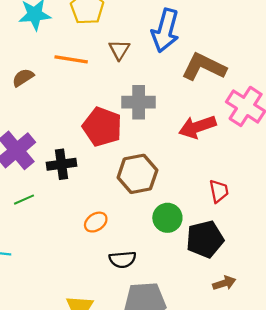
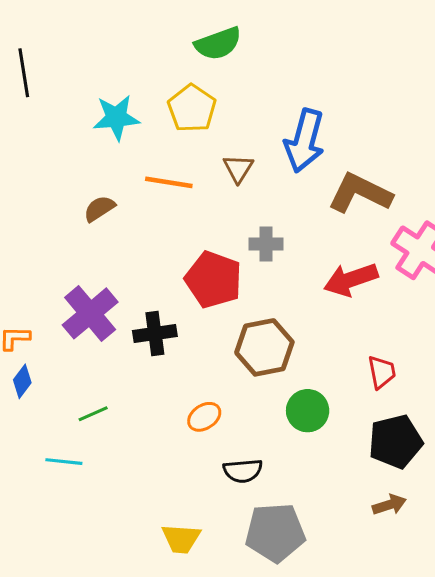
gray cross: (139, 102) -> (266, 244), size x0.7
green line: (24, 200) -> (93, 414), moved
black pentagon: (205, 239) -> (395, 441), moved

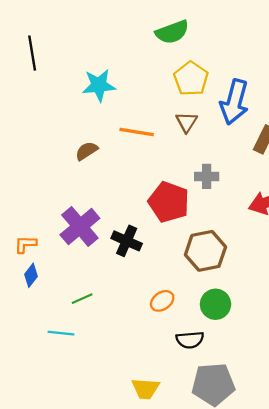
yellow pentagon: (192, 108) -> (191, 79), moved
black cross: (155, 334) -> (127, 241), turned 32
green circle: (308, 411) -> (215, 304), moved

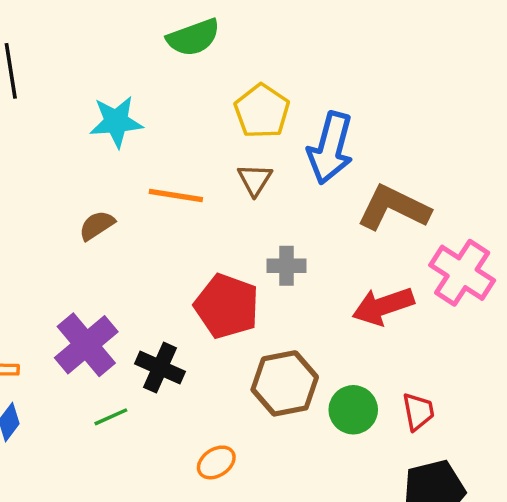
green semicircle: (172, 32) -> (193, 37), moved
green line: (82, 299) -> (111, 417), moved
green circle: (215, 304) -> (353, 410), moved

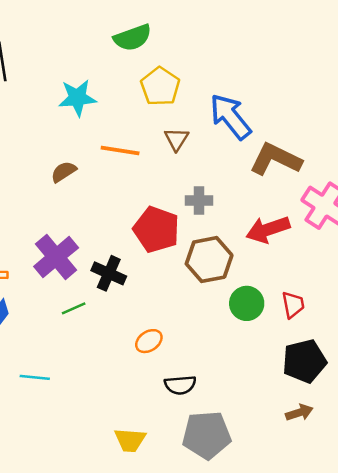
yellow pentagon: (262, 111) -> (160, 87), moved
blue arrow: (330, 148) -> (230, 117), turned 126
brown hexagon: (285, 383) -> (209, 260), moved

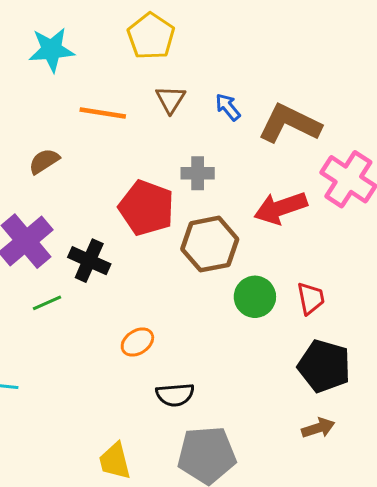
blue arrow: (230, 117) -> (228, 107), moved, size x0.5
brown semicircle: (64, 172) -> (44, 161), moved
black pentagon: (304, 361) -> (324, 366), turned 30
yellow trapezoid: (130, 440) -> (115, 461), turned 72

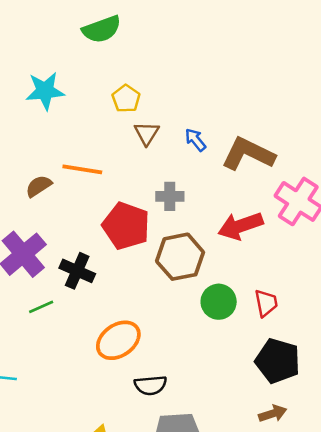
yellow pentagon: (151, 36) -> (126, 99), moved, size x0.7
orange line: (103, 113) -> (82, 169), moved
orange ellipse: (137, 342) -> (118, 340), size x1.6

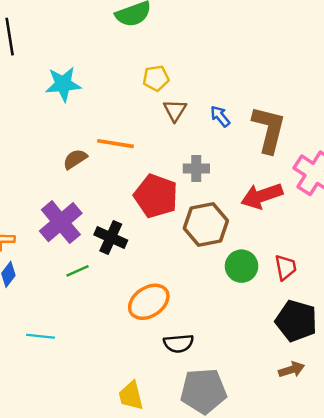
cyan star: (45, 91) -> (63, 84), moved
yellow pentagon: (126, 99) -> (156, 78), turned 30
brown L-shape: (248, 154) -> (269, 129), turned 78

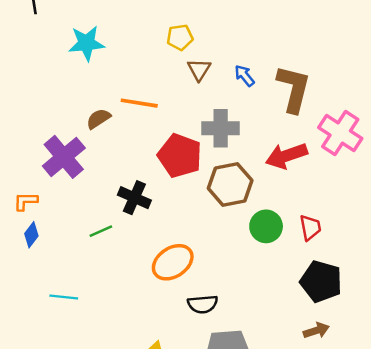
gray cross: (196, 169) -> (221, 128), size x1.4
purple cross: (61, 222) -> (64, 157), moved

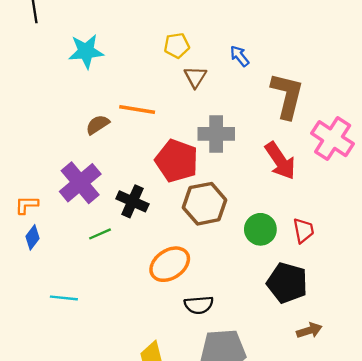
blue arrow: (244, 76) -> (239, 56), moved
red arrow: (286, 156) -> (280, 161), turned -105
purple cross: (64, 157) -> (80, 183), moved
brown hexagon: (230, 184) -> (205, 204), moved
black pentagon: (321, 281) -> (287, 283), moved

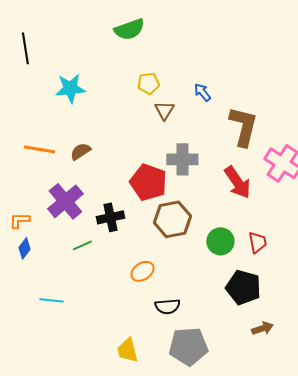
orange line: (137, 110) -> (39, 149), moved
black cross: (132, 201) -> (110, 217), turned -36
orange ellipse: (170, 264) -> (142, 271), size x0.7

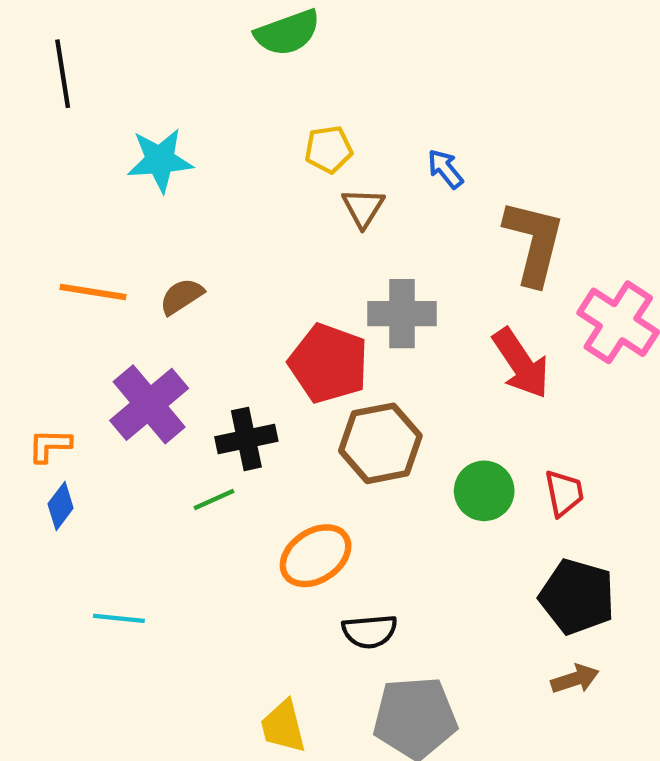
green line: (82, 245) -> (214, 500), moved
orange ellipse: (142, 271) -> (316, 556), size x1.4
black pentagon: (243, 287) -> (577, 597), moved

